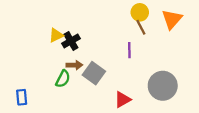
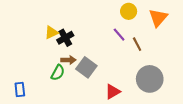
brown line: (141, 27) -> (137, 44), moved
purple line: (129, 50) -> (119, 35), moved, turned -40

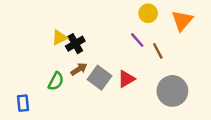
brown arrow: (68, 60) -> (79, 69), turned -32
green semicircle: (58, 73) -> (56, 81), moved
red triangle: (113, 92) -> (126, 79), moved

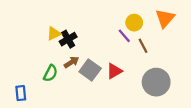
yellow circle: (148, 13) -> (134, 23), moved

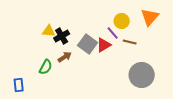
yellow triangle: (54, 34) -> (49, 31), turned 32
brown line: (143, 46) -> (130, 42), turned -48
gray square: (90, 70) -> (88, 44), moved
red triangle: (114, 71) -> (104, 45), moved

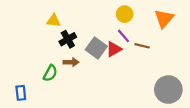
yellow circle: (122, 21) -> (125, 14), moved
yellow triangle: (49, 31) -> (54, 21), moved
brown arrow: (65, 57) -> (71, 62), turned 32
gray circle: (142, 75) -> (168, 90), moved

